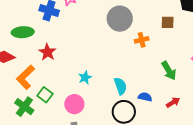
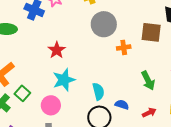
brown square: (168, 22) -> (151, 32), size x1.5
red star: (47, 52) -> (57, 50), moved
cyan star: (85, 78) -> (64, 80), size x1.6

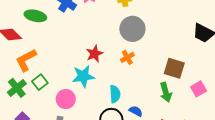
brown square: (151, 32) -> (174, 68), moved
orange cross: (124, 47) -> (127, 57), moved, turned -32
red star: (57, 50) -> (95, 54), moved

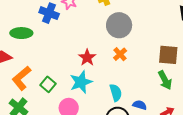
green square: (40, 82) -> (48, 84), moved

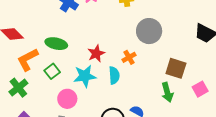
gray circle: (119, 25) -> (149, 31), moved
green ellipse: (21, 33) -> (56, 44), moved
cyan semicircle: (116, 93) -> (114, 75), moved

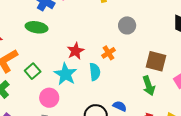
gray circle: (149, 31) -> (127, 25), size x0.7
green ellipse: (56, 44) -> (37, 27), moved
cyan star: (85, 76) -> (65, 74), turned -30

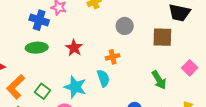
red star: (76, 51) -> (74, 48), moved
orange cross: (109, 53) -> (113, 57), turned 32
brown square: (156, 61) -> (162, 37), moved

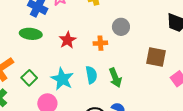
brown square: (162, 37) -> (156, 57), moved
orange cross: (113, 57) -> (100, 43), moved
green arrow: (159, 80) -> (115, 78), moved

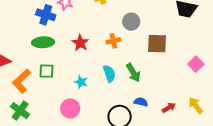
brown square: (156, 57) -> (157, 44), moved
green square: (29, 78) -> (47, 71), moved, turned -35
cyan star: (62, 79) -> (81, 82), size x0.6

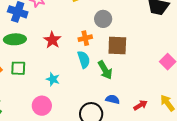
brown square: (157, 44) -> (117, 45), moved
cyan semicircle: (109, 74) -> (84, 59), moved

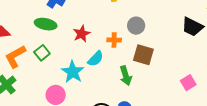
cyan semicircle: (84, 59) -> (96, 59), moved, turned 48
green square: (18, 68) -> (42, 53), turned 35
cyan star: (53, 79) -> (73, 72), size x1.6

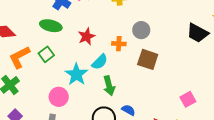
green arrow: (126, 76) -> (109, 86), moved
pink square: (188, 83) -> (188, 99), moved

